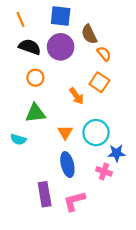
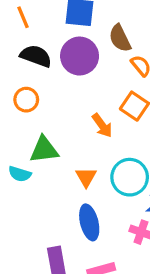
orange circle: (35, 78) -> (26, 100), moved
cyan semicircle: (18, 139) -> (20, 174), moved

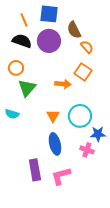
orange line: (23, 17) -> (24, 20), moved
orange arrow: (102, 125) -> (63, 84), turned -49
green triangle: (44, 150) -> (27, 88), moved, turned -42

